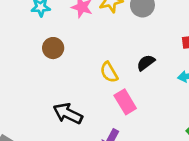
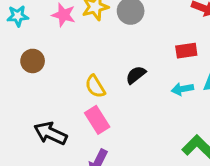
pink rectangle: (125, 102) -> (97, 120), moved

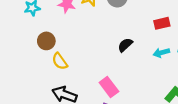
yellow semicircle: (95, 86) -> (60, 61), moved
pink rectangle: (97, 120) -> (109, 87), moved

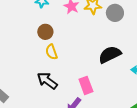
black semicircle: (125, 45) -> (110, 55), size x1.6

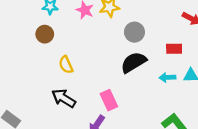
gray circle: (115, 13) -> (134, 32), moved
brown circle: (45, 32) -> (45, 34), moved

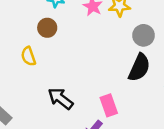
black semicircle: (134, 62) -> (139, 68), turned 140
yellow semicircle: (66, 65) -> (28, 56), moved

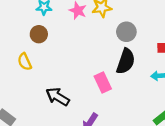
pink rectangle: (109, 105) -> (103, 82), moved

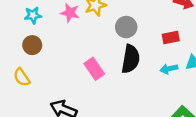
pink rectangle: (103, 82) -> (94, 69), moved

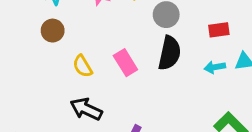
yellow semicircle: (22, 77) -> (83, 66), moved

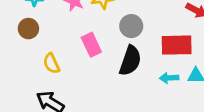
red rectangle: (219, 30) -> (177, 45), size x1.6
pink rectangle: (125, 63) -> (91, 45), moved

